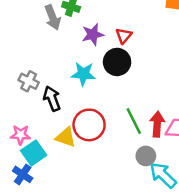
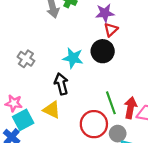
purple star: (93, 34) -> (105, 13), moved
black arrow: (52, 99) -> (61, 84), moved
red circle: (89, 125) -> (94, 124), moved

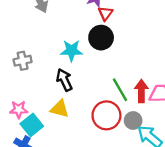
gray cross: (26, 59) -> (23, 61), turned -35

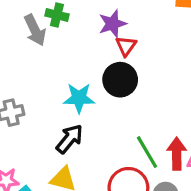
black arrow: (64, 80) -> (70, 139), turned 65

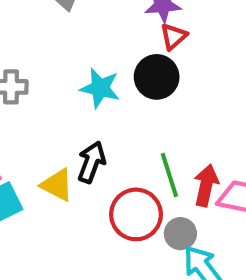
black arrow: (70, 139) -> (91, 162), moved, turned -32

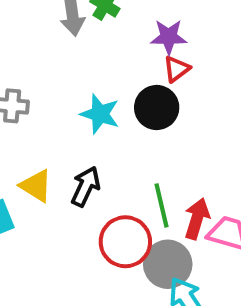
yellow triangle: (57, 185) -> (36, 186), moved
gray circle: (180, 234) -> (168, 264), size x1.5

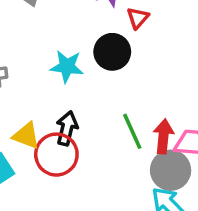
red triangle: (177, 69) -> (138, 18), moved
red circle: (125, 242) -> (56, 155), moved
gray circle: (168, 264) -> (171, 170), moved

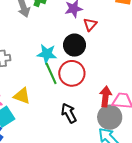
black arrow: (67, 128) -> (69, 113), moved, turned -42
green line: (132, 131) -> (51, 73), moved
red circle: (56, 155) -> (72, 73), moved

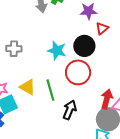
green line: (51, 73) -> (50, 90), moved
black arrow: (69, 113) -> (70, 110), turned 42

